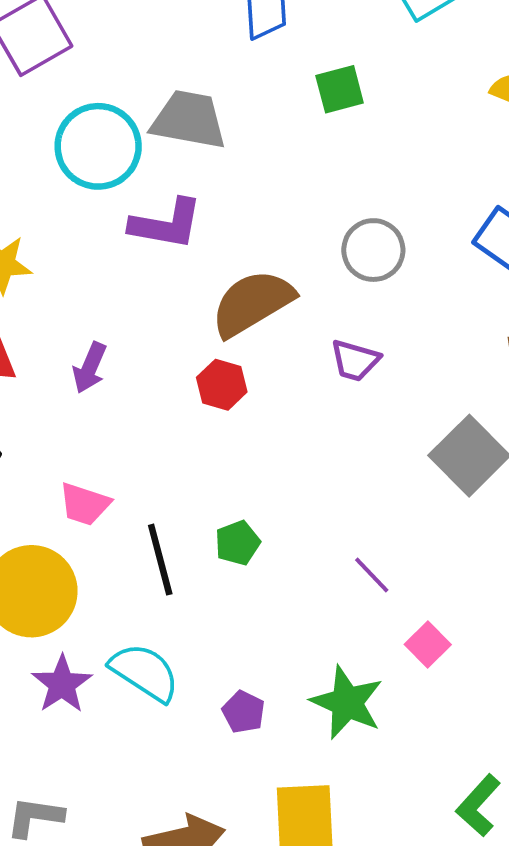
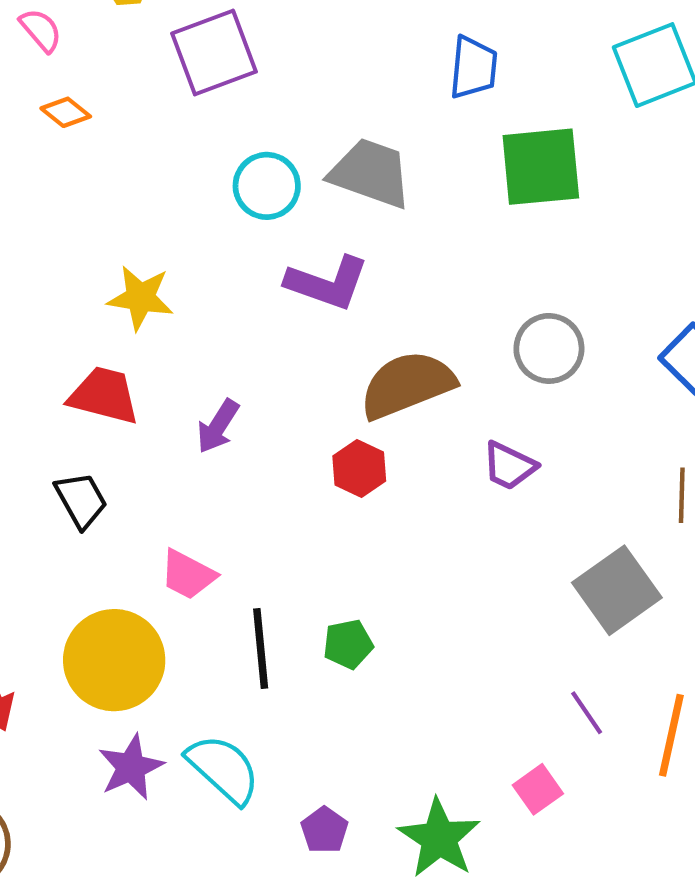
green square: (340, 89) -> (541, 167), size x1.6
cyan circle: (98, 146) -> (267, 186), size x0.7
purple line: (372, 575) -> (587, 713), moved

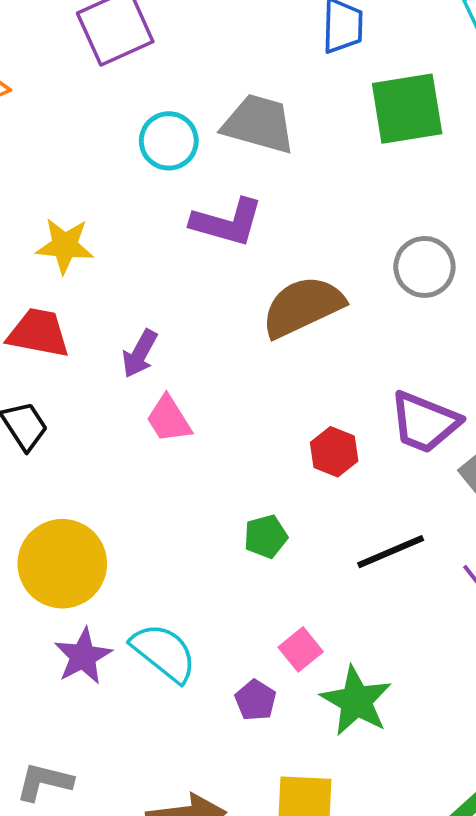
purple trapezoid: (509, 466) -> (425, 422), moved, size x1.5
red hexagon: (359, 468) -> (334, 452), moved
pink trapezoid: (188, 575) -> (169, 419), moved, turned 34
black line: (261, 649) -> (391, 552), moved, turned 76
pink square: (538, 789) -> (301, 649), moved

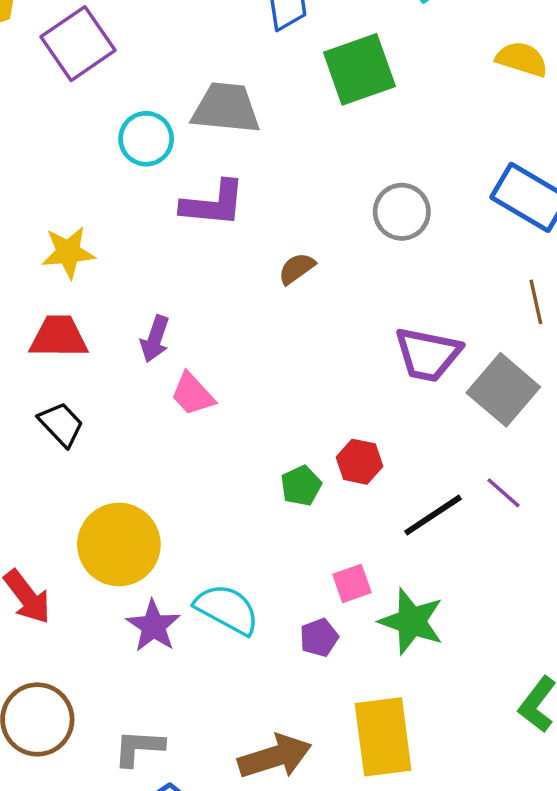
brown semicircle: (303, 307) -> (297, 268), size x0.5
red hexagon: (334, 452) -> (359, 462), moved
black line: (391, 552) -> (433, 515), moved
pink square: (301, 649) -> (352, 583), turned 30
purple pentagon: (256, 700) -> (319, 638), turned 30

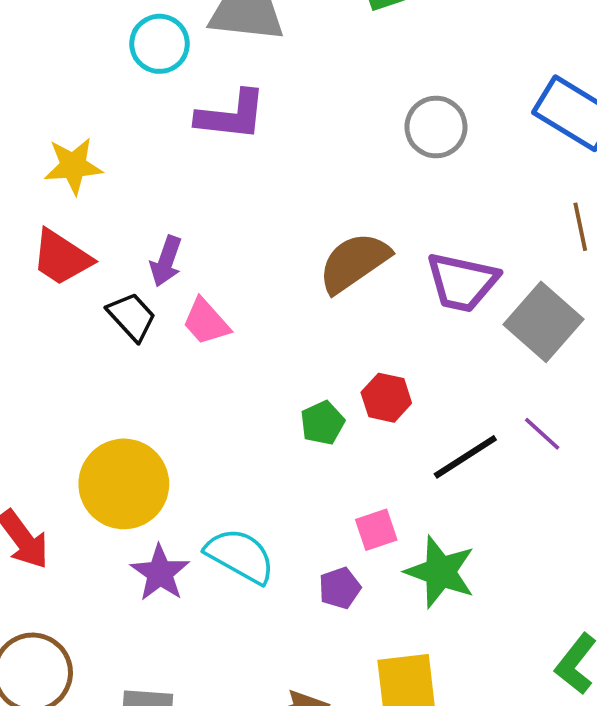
brown semicircle: (297, 268) -> (354, 262), moved, size x1.8
red trapezoid: (59, 337) -> (61, 258), turned -148
black trapezoid: (61, 424) -> (132, 317), moved

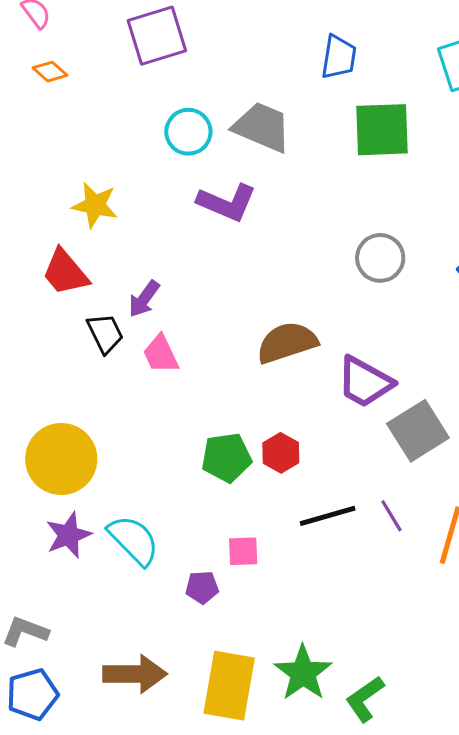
green pentagon: (322, 423) -> (226, 458), size x1.4
green star: (440, 572) -> (303, 673), moved

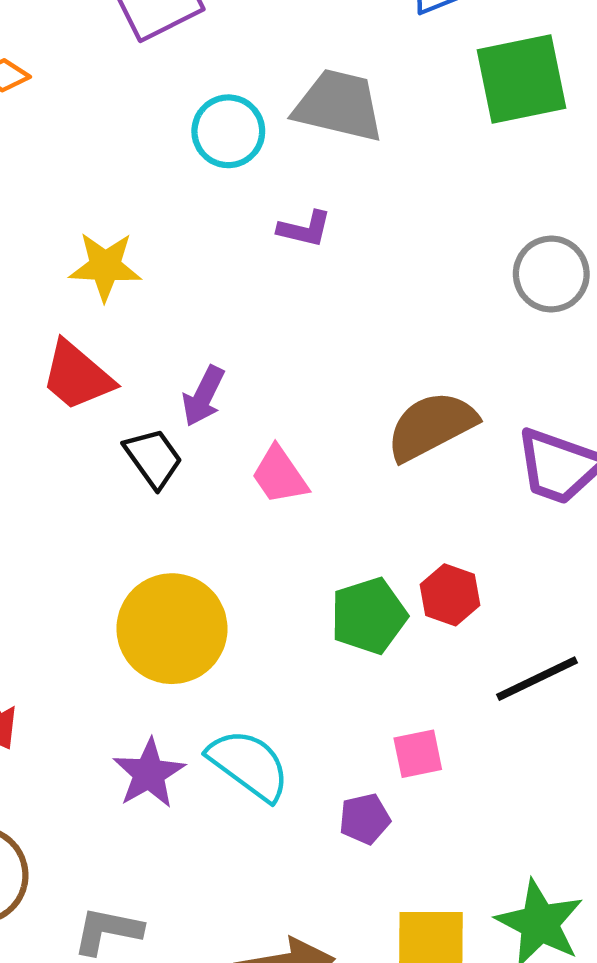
purple L-shape: (227, 203) -> (305, 229), size x0.6
pink trapezoid: (161, 354) -> (280, 475), moved
yellow circle: (61, 459) -> (172, 629), moved

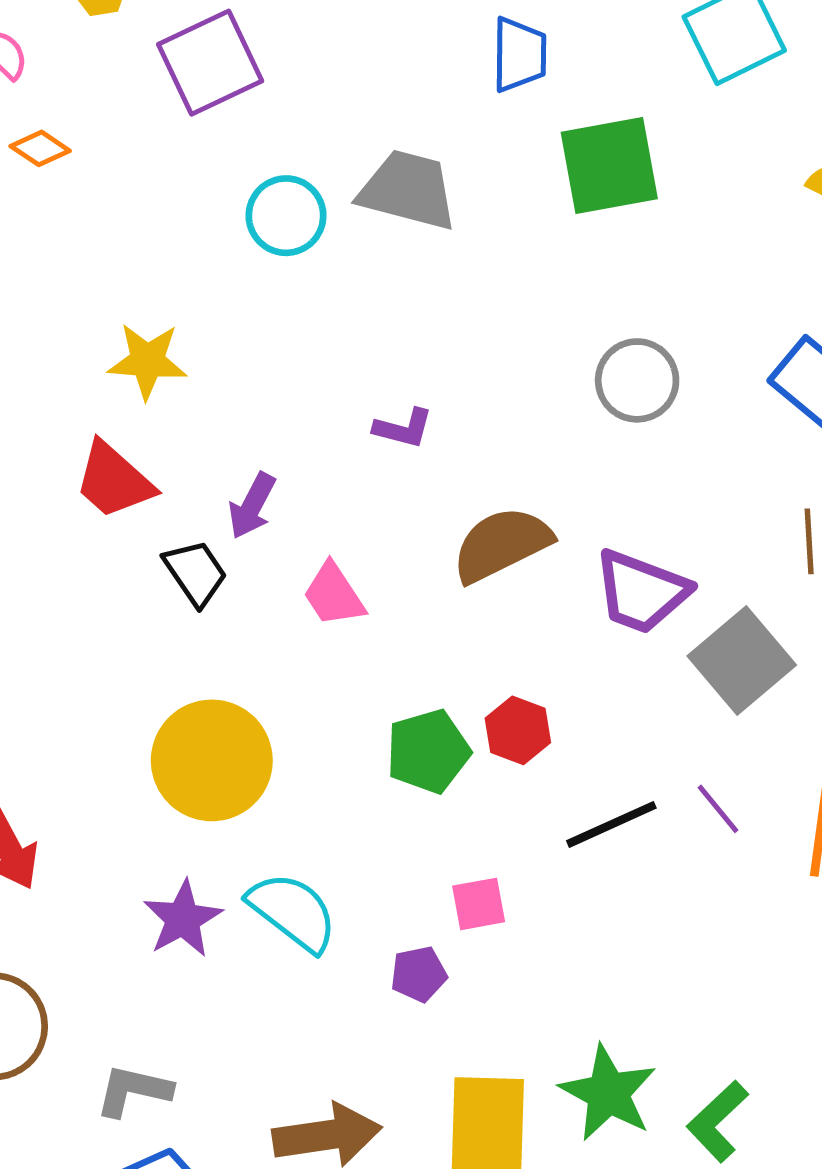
purple L-shape: (305, 229) -> (403, 428), moved

